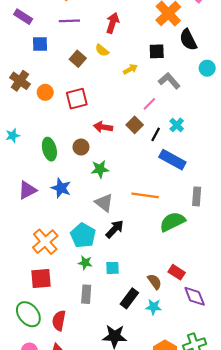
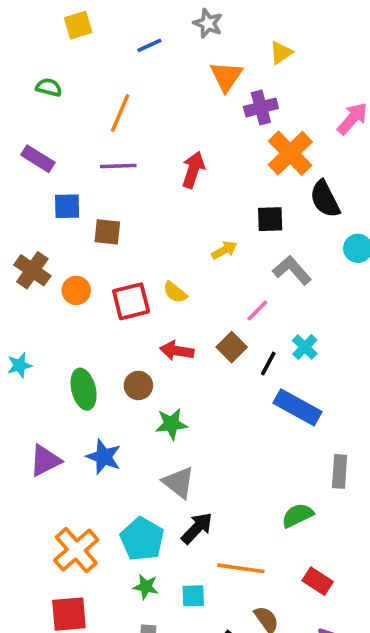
yellow semicircle: (102, 50) -> (175, 292), moved
brown square: (78, 59) -> (107, 232), moved, turned -35
orange line: (145, 195) -> (241, 568), moved
green semicircle: (172, 222) -> (298, 515), size x0.7
red rectangle: (177, 272) -> (318, 581), moved

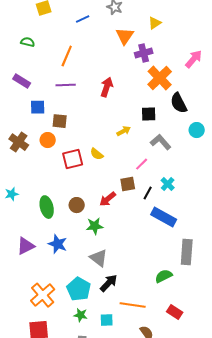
orange circle: (76, 290) -> (48, 140), moved
brown square: (232, 347) -> (128, 184), turned 35
red arrow: (177, 351) -> (108, 199), moved, turned -48
gray rectangle: (340, 471) -> (187, 252), size x1.4

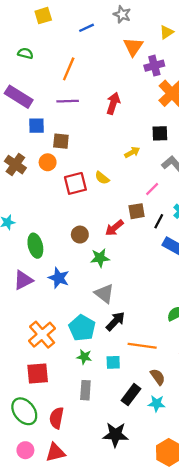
purple rectangle: (22, 81) -> (19, 97), size x1.4
green ellipse: (47, 207) -> (35, 246), moved

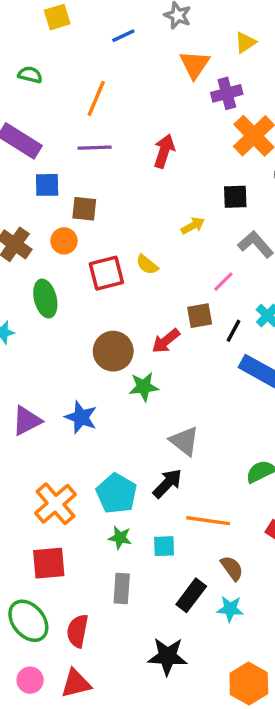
brown circle: (80, 235) -> (113, 351), size x1.5
green ellipse: (35, 246) -> (45, 299), moved
gray triangle: (104, 293) -> (184, 441), moved

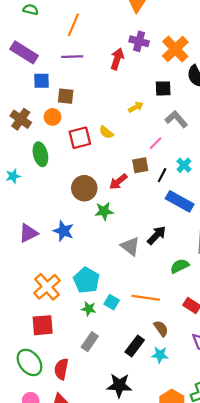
purple cross: (227, 93) -> (139, 41), moved, turned 30
black arrow: (167, 483) -> (157, 235), moved
cyan square: (164, 546) -> (112, 302), moved, turned 32
gray rectangle: (122, 589) -> (90, 342), turned 30

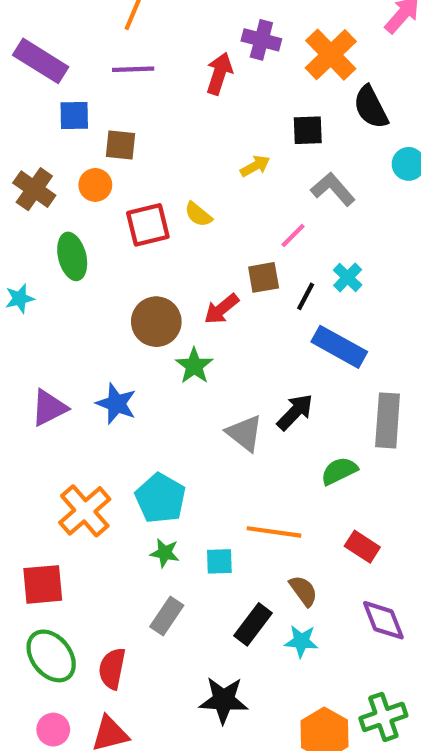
green star: (104, 211) -> (194, 366), turned -30
cyan square: (112, 302) -> (219, 561), moved, turned -32
red square: (43, 325) -> (43, 584), moved

